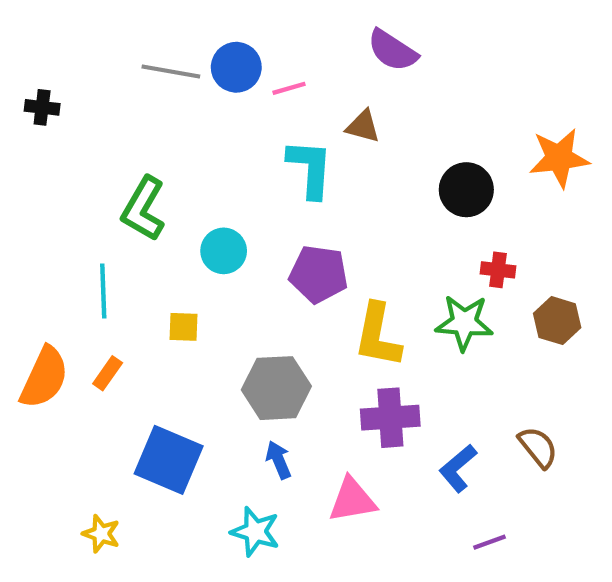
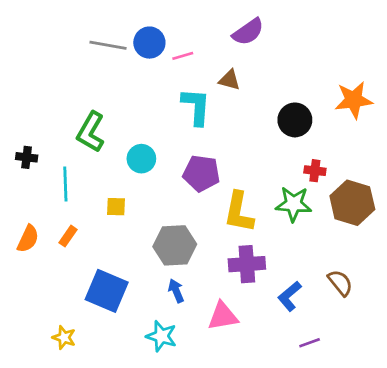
purple semicircle: (392, 50) -> (248, 32), turned -68
black cross: (42, 107) -> (27, 157), moved
brown hexagon: (557, 321) -> (352, 203), size x1.5
orange semicircle: (44, 378) -> (28, 239), size x0.7

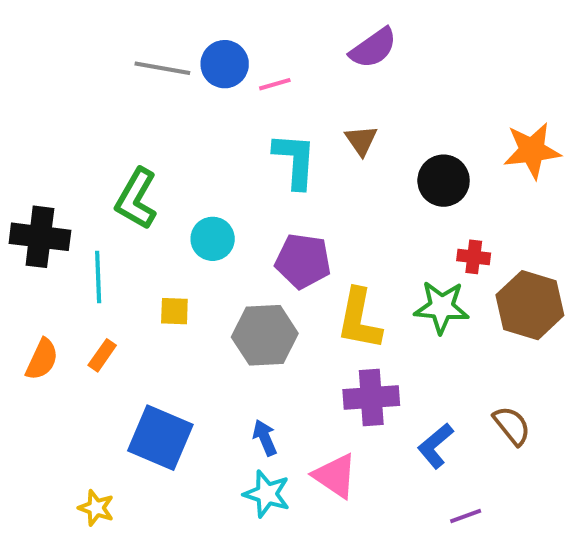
brown triangle: (229, 80) -> (361, 140), moved, turned 40
black cross: (27, 157) -> (40, 237), size x1.8
gray hexagon: (175, 245) -> (265, 335), moved
pink triangle: (223, 316) -> (335, 476), turned 44
cyan star: (161, 336) -> (267, 494), moved

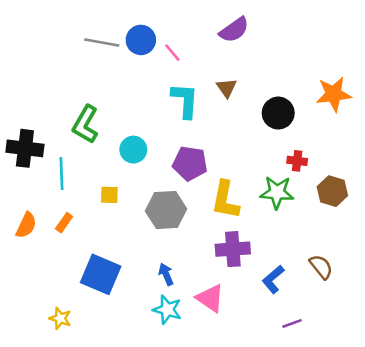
pink line: (275, 84) -> (172, 53), turned 66
brown hexagon: (530, 305) -> (332, 191), size x0.7

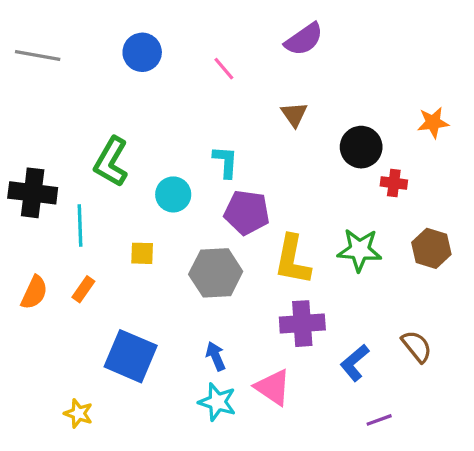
blue circle: (141, 40) -> (142, 52), moved
gray line: (102, 42) -> (38, 56), moved
orange star: (334, 94) -> (433, 123), size x0.7
cyan L-shape: (185, 100) -> (225, 162), moved, size x0.7
red cross: (297, 161) -> (394, 183), moved

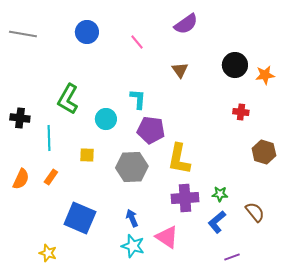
black circle: (361, 147) -> (235, 65), moved
black cross: (33, 193) -> (20, 118), size x0.7
green star: (359, 250) -> (220, 194), moved, size x0.6

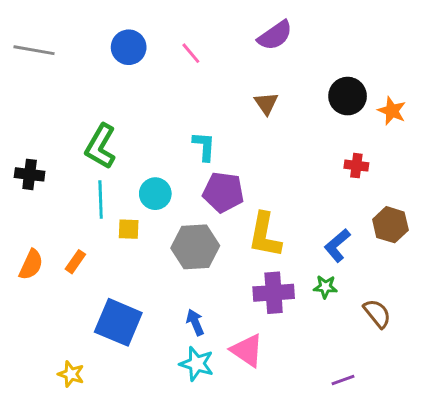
pink line: (137, 42) -> (191, 53), moved
orange star: (265, 75) -> (392, 111), turned 30
cyan circle: (106, 119) -> (155, 194), moved
cyan line: (49, 138) -> (101, 200), moved
blue L-shape: (217, 222) -> (337, 245), moved

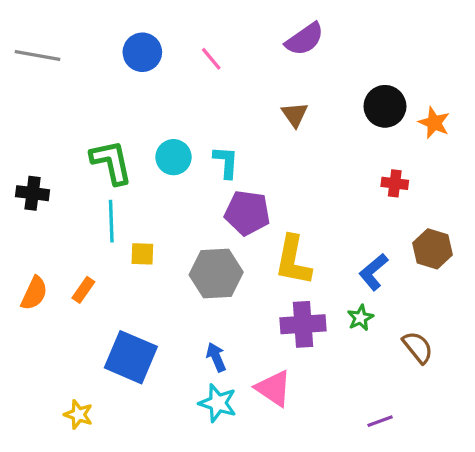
green L-shape: (101, 146) -> (111, 162), turned 138
cyan circle: (155, 194) -> (174, 157), moved
green star: (325, 287) -> (360, 318), turned -30

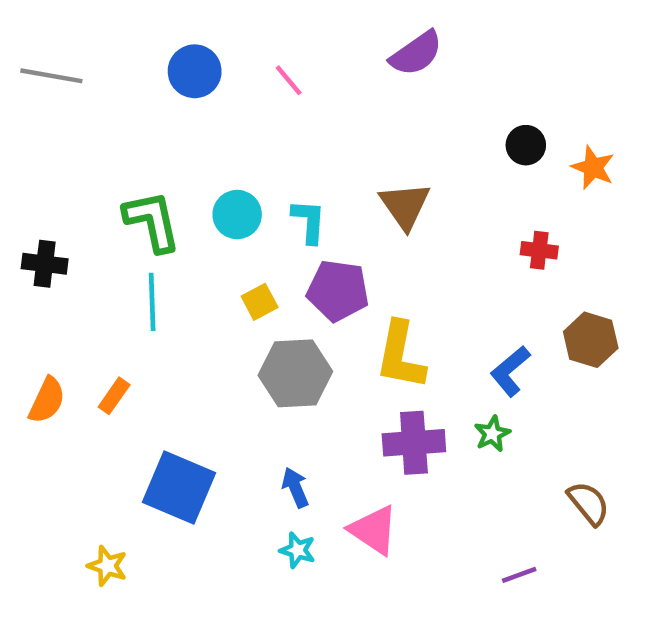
black circle: (385, 106) -> (526, 145), size x0.7
brown triangle: (295, 115) -> (405, 206), moved, size x1.4
yellow square: (142, 254) -> (260, 302), moved, turned -30
brown semicircle: (418, 347) -> (588, 503), moved
cyan star: (218, 403) -> (298, 550), size x0.7

